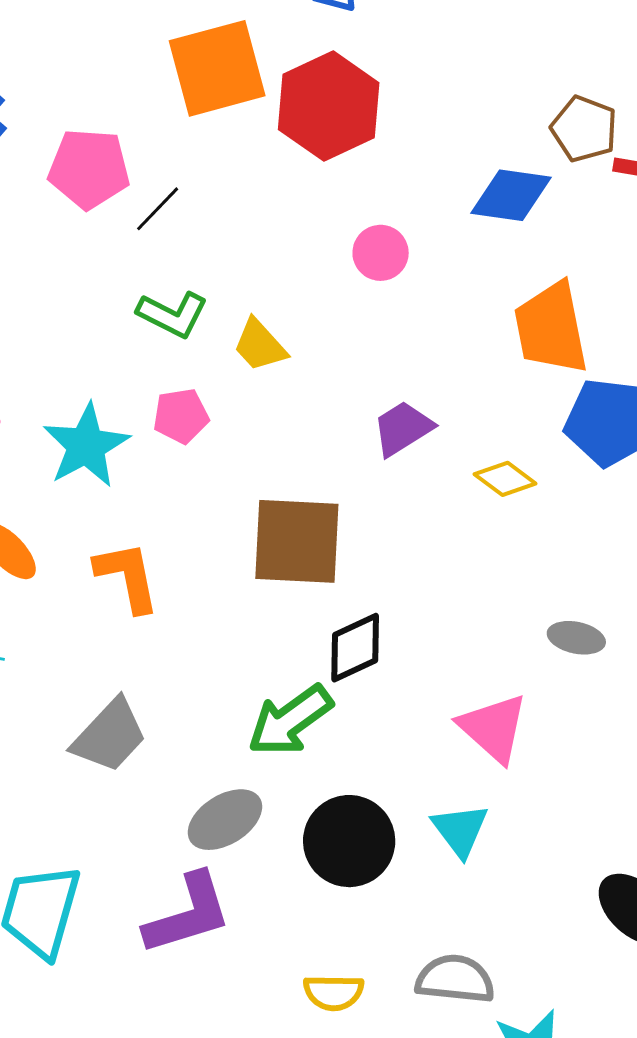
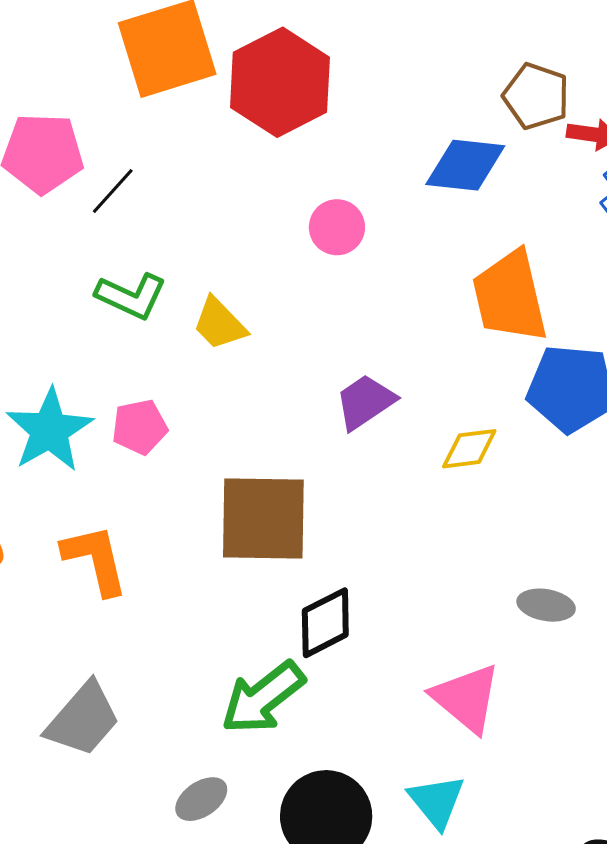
pink pentagon: (181, 416) -> (140, 427), moved
yellow diamond: (505, 479) -> (469, 449), turned -42
gray ellipse: (225, 820) -> (201, 799), size x0.7

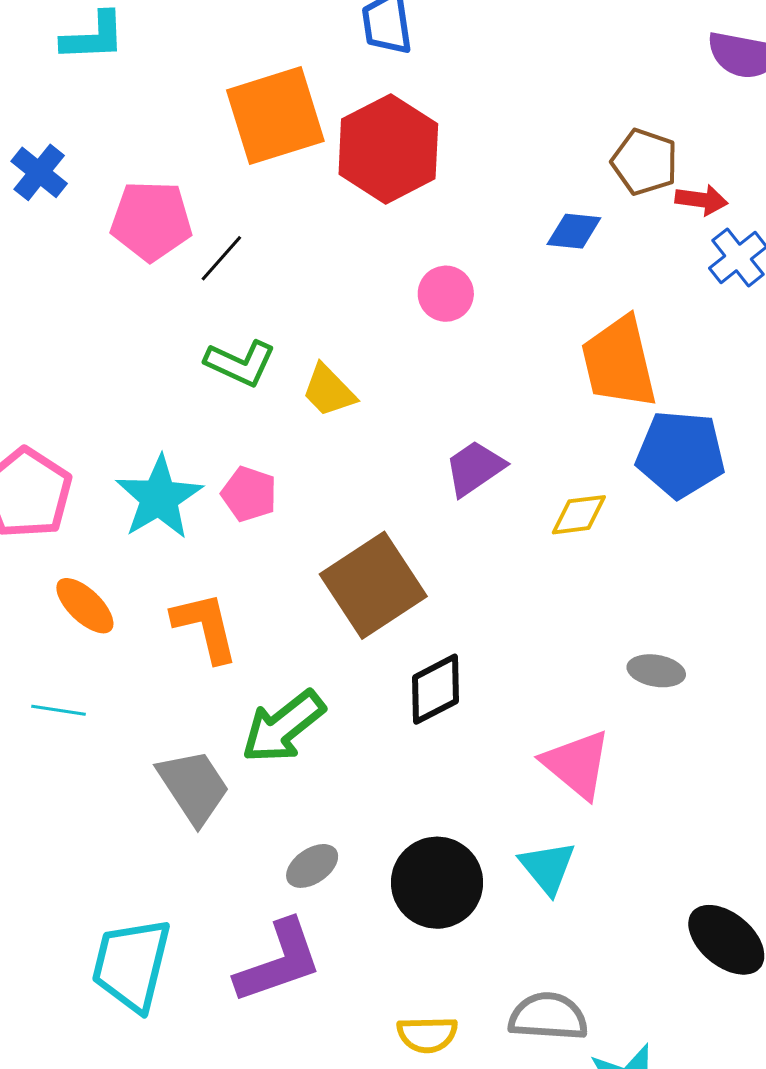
blue diamond: (465, 165) -> (574, 231), size x0.7
pink pentagon: (140, 427) -> (249, 494), turned 30
brown square: (263, 518) -> (373, 585), turned -34
green arrow: (263, 698) -> (283, 727), moved
gray trapezoid: (83, 719) -> (194, 787), turned -74

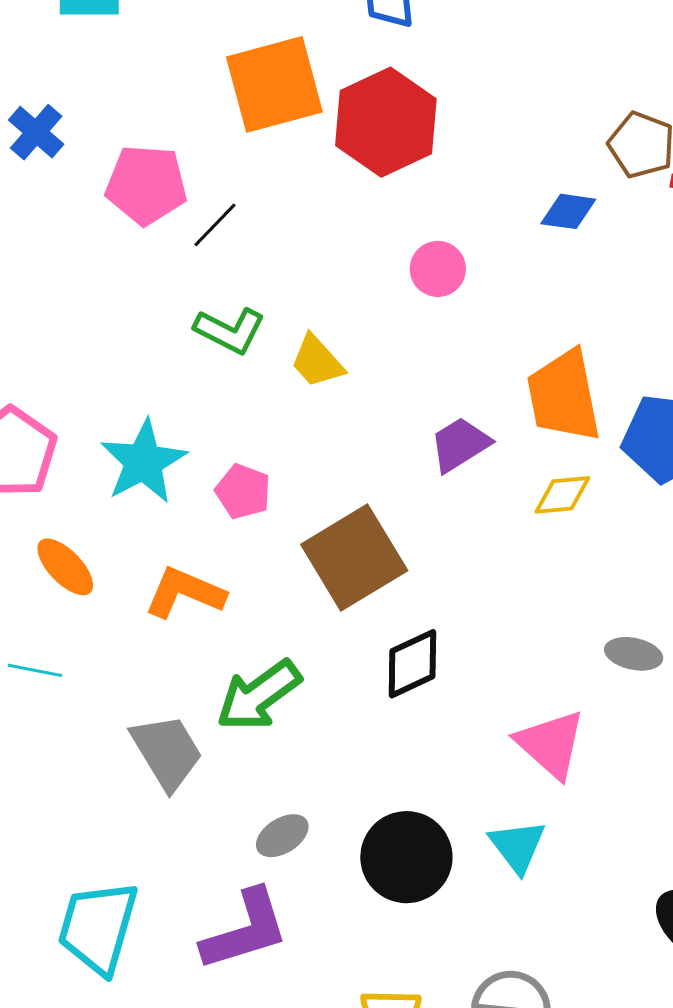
orange trapezoid: (619, 362) -> (564, 396), moved
pink pentagon: (249, 494) -> (243, 491), moved
orange L-shape: (205, 627) -> (185, 593), turned -56

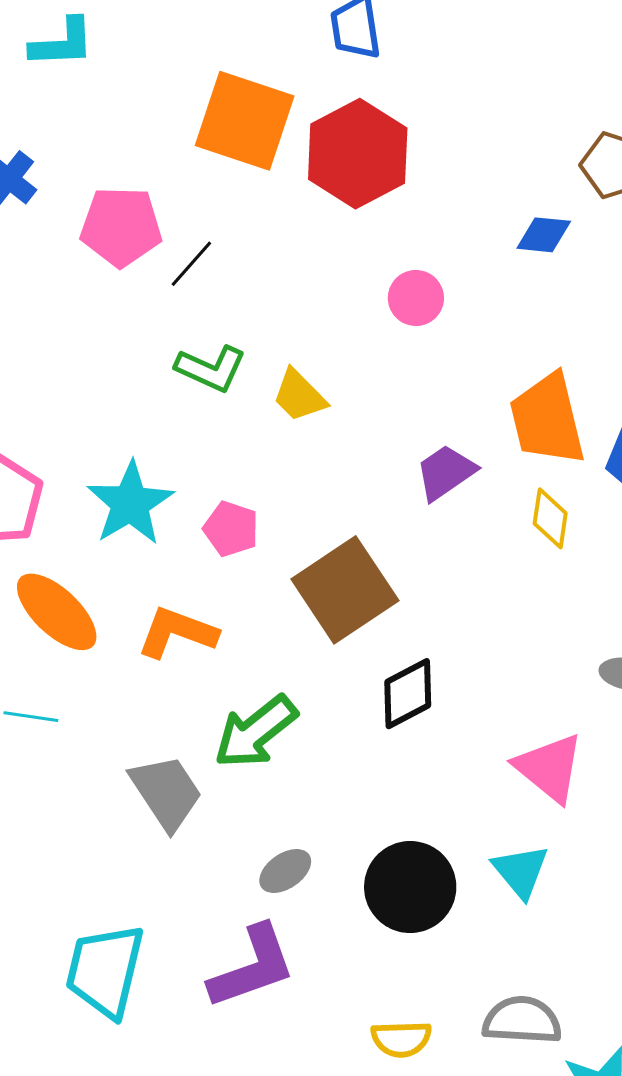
orange square: (274, 84) -> (245, 121), turned 36
yellow diamond: (562, 495) -> (550, 518), turned -74
orange ellipse: (65, 567) -> (57, 612), size x1.4

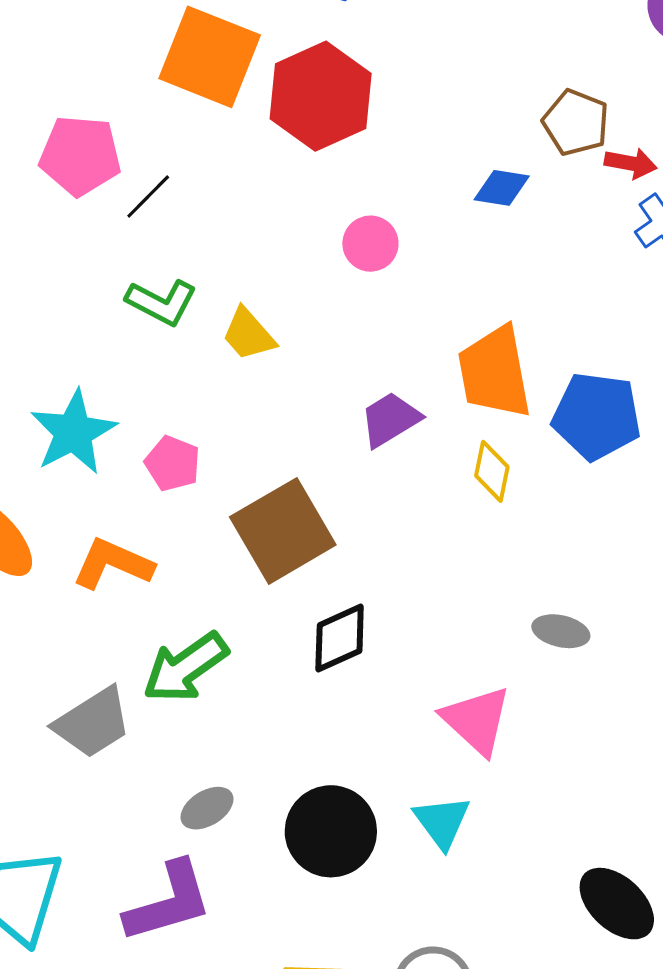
gray trapezoid: (166, 792) -> (93, 723), turned 88

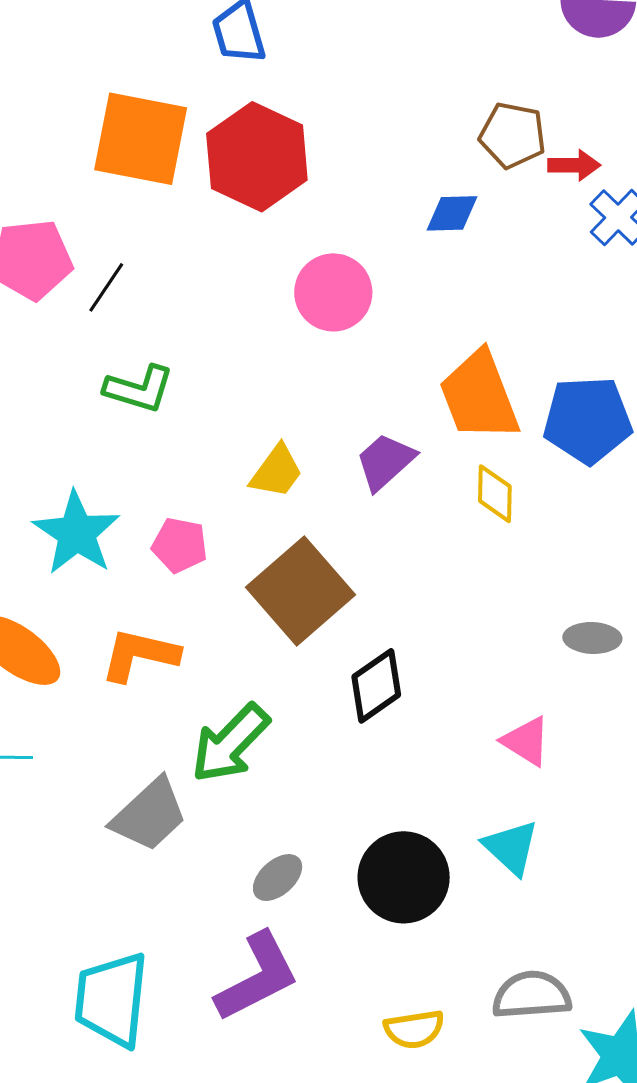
pink circle: (370, 244) -> (333, 292), size x1.4
yellow trapezoid: (248, 334) -> (276, 471), moved, turned -92
pink triangle: (477, 720) -> (526, 741), size x0.7

